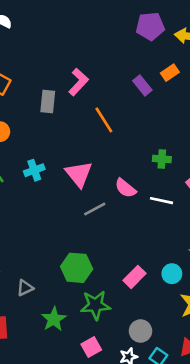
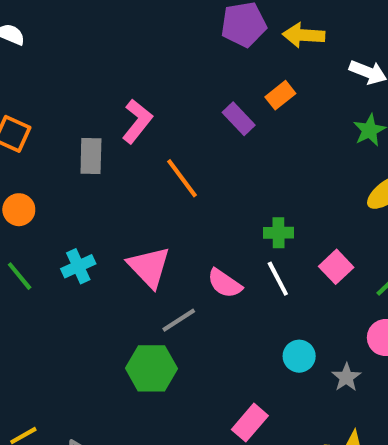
white line: (162, 201) -> (278, 279), moved, turned 55
green hexagon: (77, 268) -> (151, 368), moved
cyan circle: (172, 274) -> (299, 356), moved

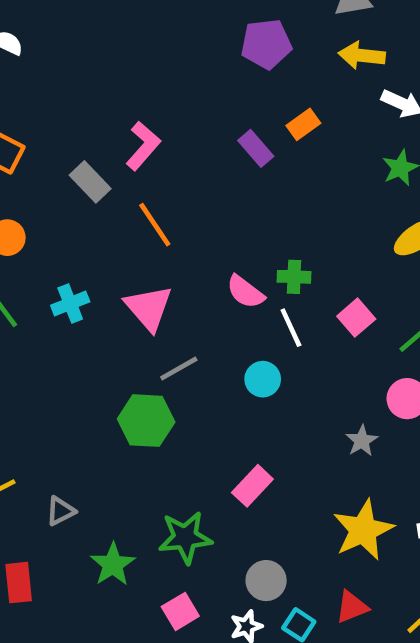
yellow arrow: (304, 35) -> (362, 55), moved
gray rectangle: (91, 156) -> (90, 182), turned -48
orange line: (182, 178) -> (155, 225), moved
pink semicircle: (225, 283) -> (245, 292), moved
cyan circle: (299, 356) -> (263, 379), moved

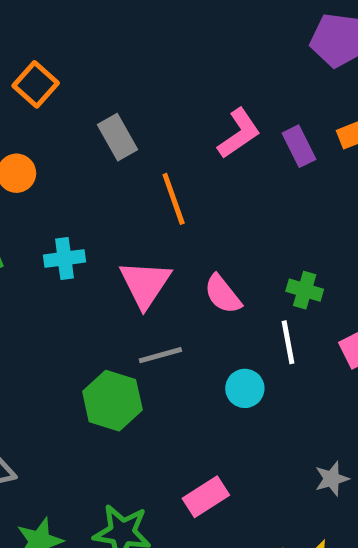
pink L-shape: (143, 146) -> (239, 133), moved
pink semicircle: (245, 292) -> (223, 294), moved

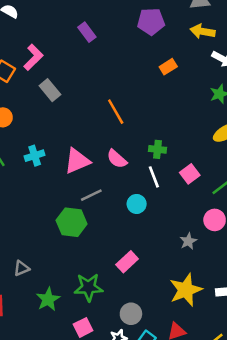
pink L-shape: (239, 133) -> (33, 57), moved
purple rectangle: (299, 146) -> (87, 32), moved
orange line: (174, 199) -> (116, 112), moved
pink triangle: (145, 284) -> (77, 161), turned 44

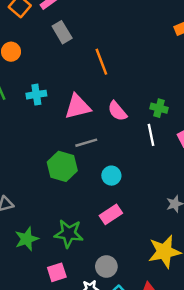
orange line: (116, 112) -> (101, 62), moved
cyan circle: (137, 204) -> (111, 176), moved

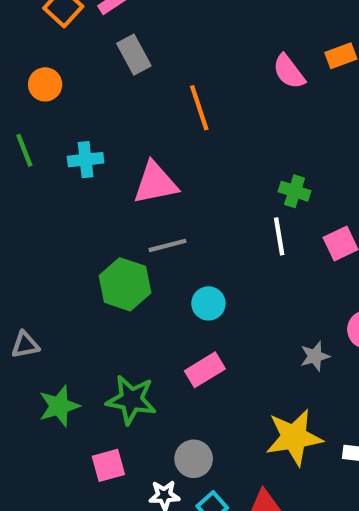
pink semicircle: (117, 111) -> (289, 72), moved

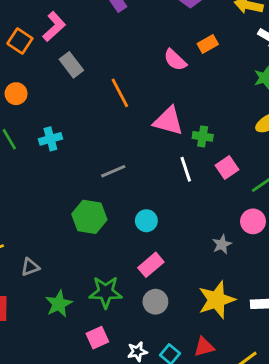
pink triangle: (155, 183) -> (168, 121), moved, turned 36
green cross: (295, 191) -> (203, 136), moved
gray line: (168, 245) -> (113, 171), moved
gray circle: (194, 459) -> (155, 302), moved

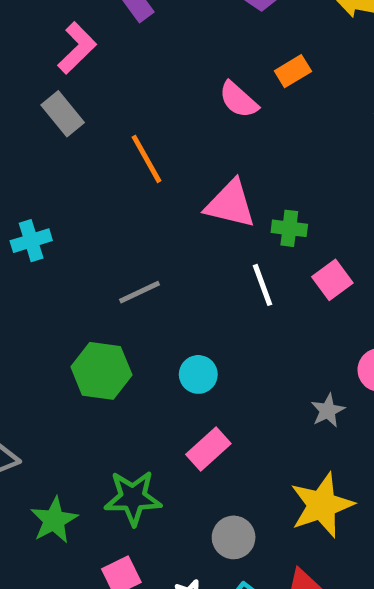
pink L-shape: (54, 27) -> (77, 48), moved
gray circle: (155, 302) -> (234, 537), moved

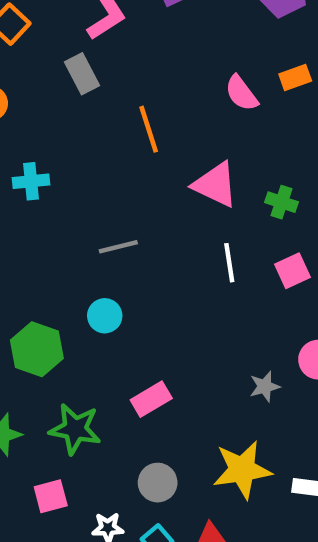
green cross: (289, 228) -> (281, 202), moved
green hexagon: (101, 371) -> (37, 349), moved
cyan circle: (198, 374) -> (105, 316), moved

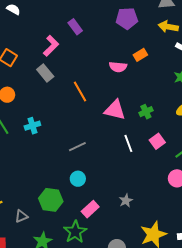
pink semicircle: (241, 93) -> (118, 67), turned -36
green cross: (281, 202) -> (146, 112), turned -32
gray star: (265, 387) -> (126, 201), moved
pink rectangle: (151, 399) -> (90, 209), moved
green star: (75, 429) -> (75, 232), turned -30

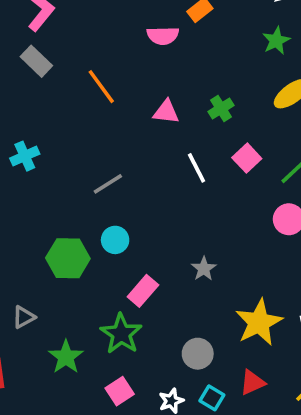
pink triangle: (115, 110) -> (166, 112), size x0.7
green hexagon: (51, 200) -> (68, 258), moved

